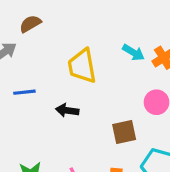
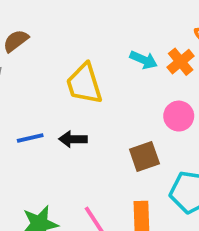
blue line: (24, 92) -> (30, 138), moved

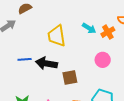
black arrow: (73, 139) -> (46, 63), size x1.5
brown square: (144, 157) -> (70, 77), moved

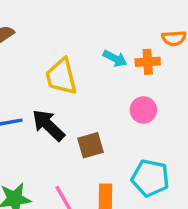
orange cross: (108, 32) -> (148, 62), turned 32
black arrow: (46, 63) -> (48, 125), turned 40

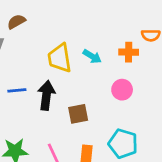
cyan arrow: (115, 58) -> (92, 56), moved
black arrow: (48, 125) -> (46, 95), turned 48

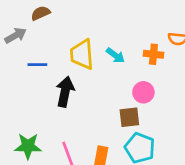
blue line: (17, 90) -> (37, 65), moved
brown square: (78, 114) -> (129, 117), moved

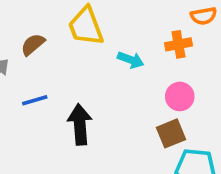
brown semicircle: (41, 13) -> (33, 44), moved
yellow trapezoid: (82, 54) -> (86, 26), moved

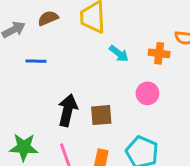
black arrow: (80, 124) -> (68, 110), moved
brown square: (171, 133) -> (101, 115), moved

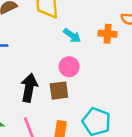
pink circle: (147, 93) -> (69, 67), moved

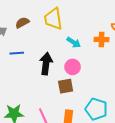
black arrow: (29, 88) -> (46, 64), moved

